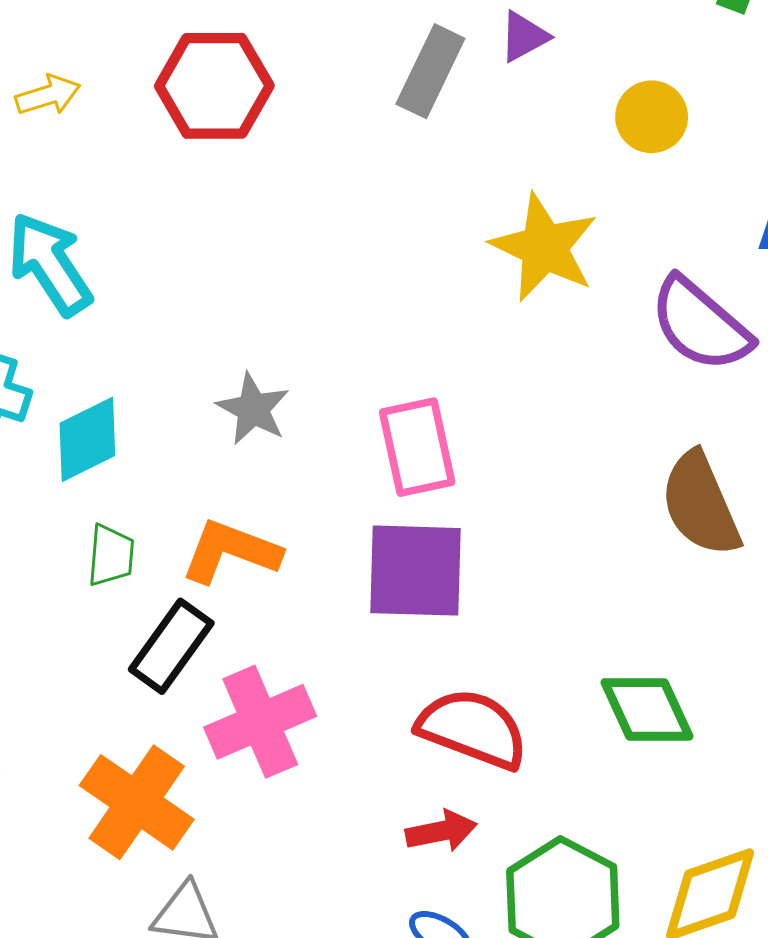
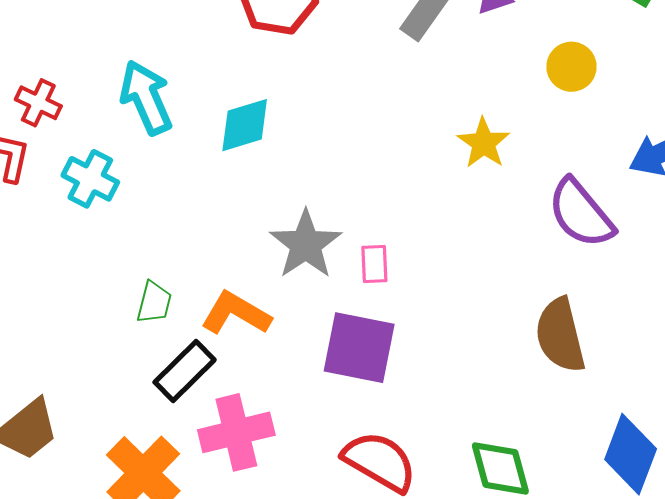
yellow star: (544, 247) -> (484, 143), size x0.7
gray star: (253, 409) -> (306, 244), moved, size x1.4
cyan diamond: (87, 439) -> (245, 125), moved
pink rectangle: (417, 447) -> (374, 264), size x0.6

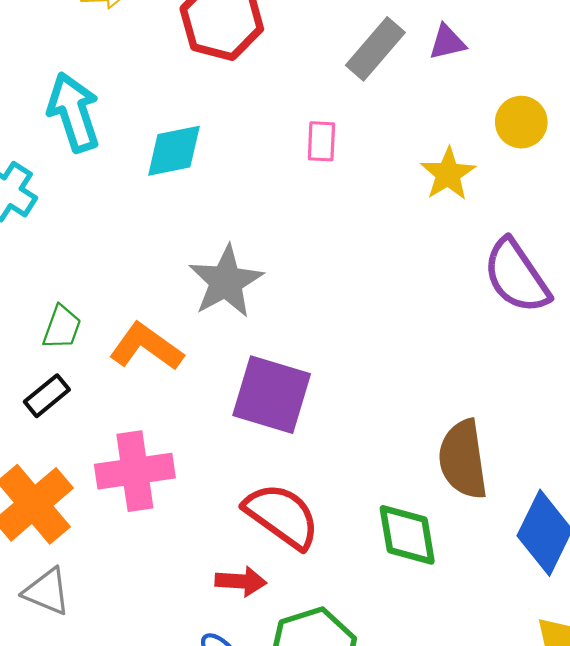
yellow star: (484, 143) -> (448, 174), moved
pink rectangle: (374, 264) -> (321, 141), moved
brown semicircle: (560, 335) -> (463, 459), moved
black rectangle: (185, 371) -> (47, 396), moved, size x0.7

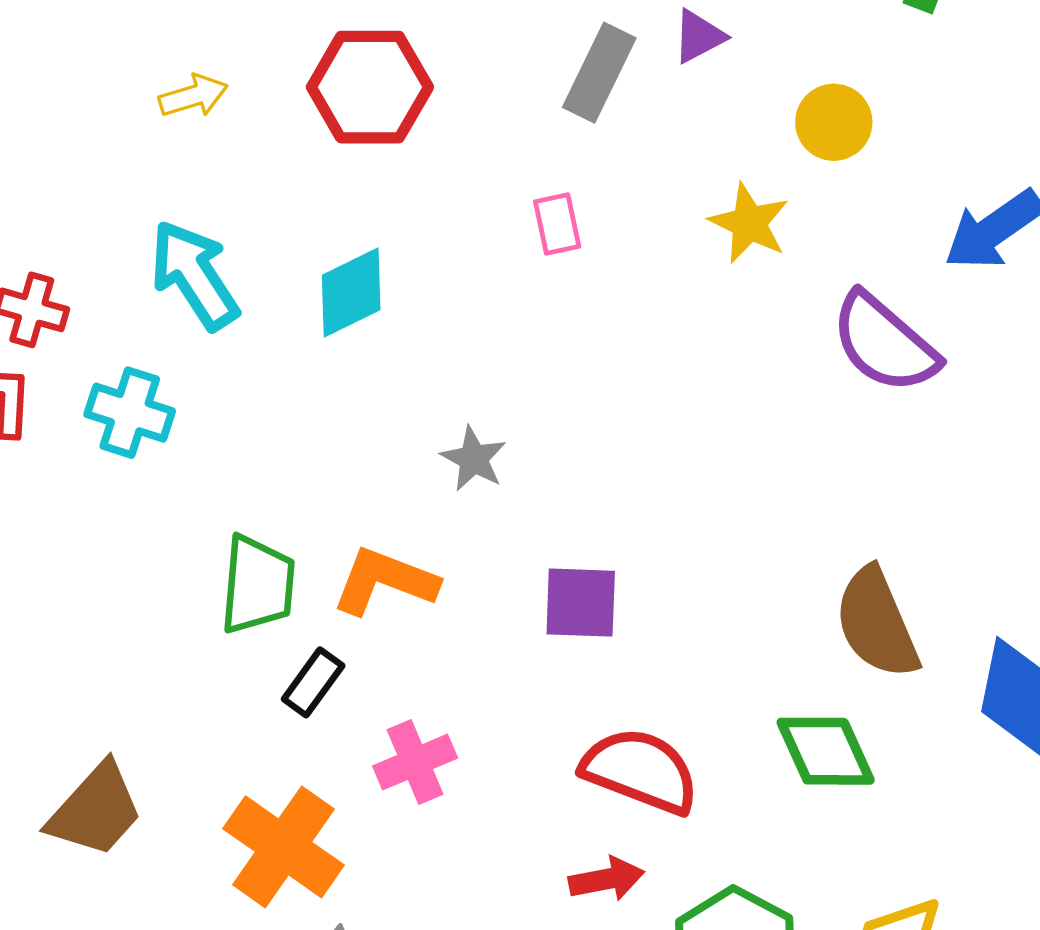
gray star: (226, 282) -> (474, 459), size x0.6
green trapezoid: (62, 327) -> (258, 585), size x1.5
purple square: (272, 395) -> (581, 603), size x0.7
black rectangle: (47, 396) -> (313, 682), moved
pink cross: (135, 471) -> (415, 762), size x0.7

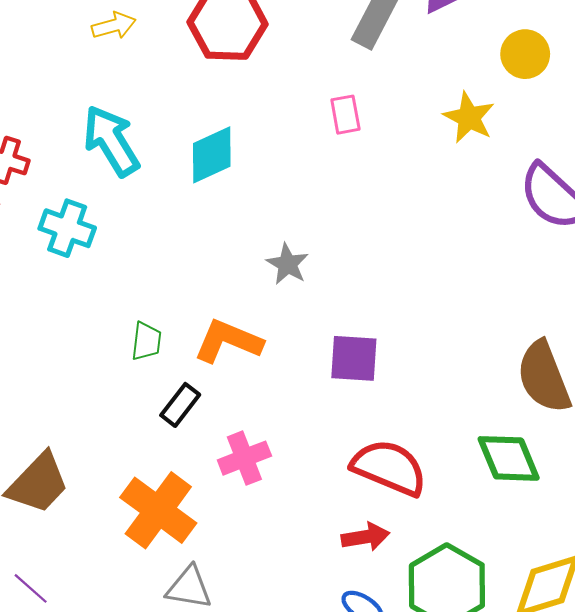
green trapezoid: (258, 585) -> (146, 341), size x0.6

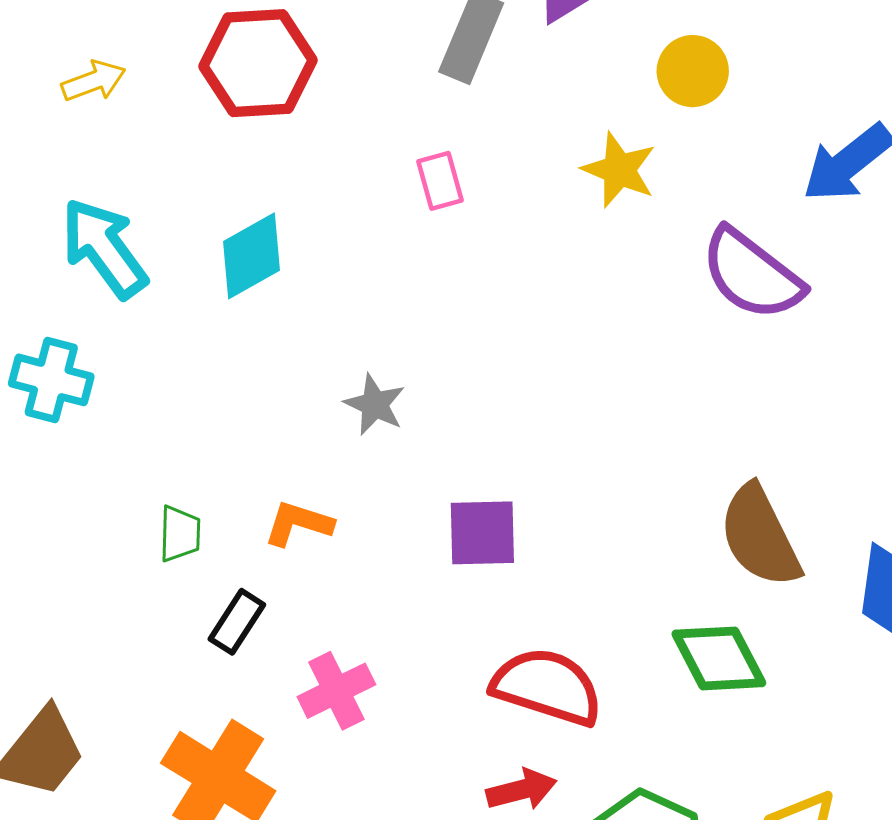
orange L-shape: (228, 341) -> (298, 524), size x0.7

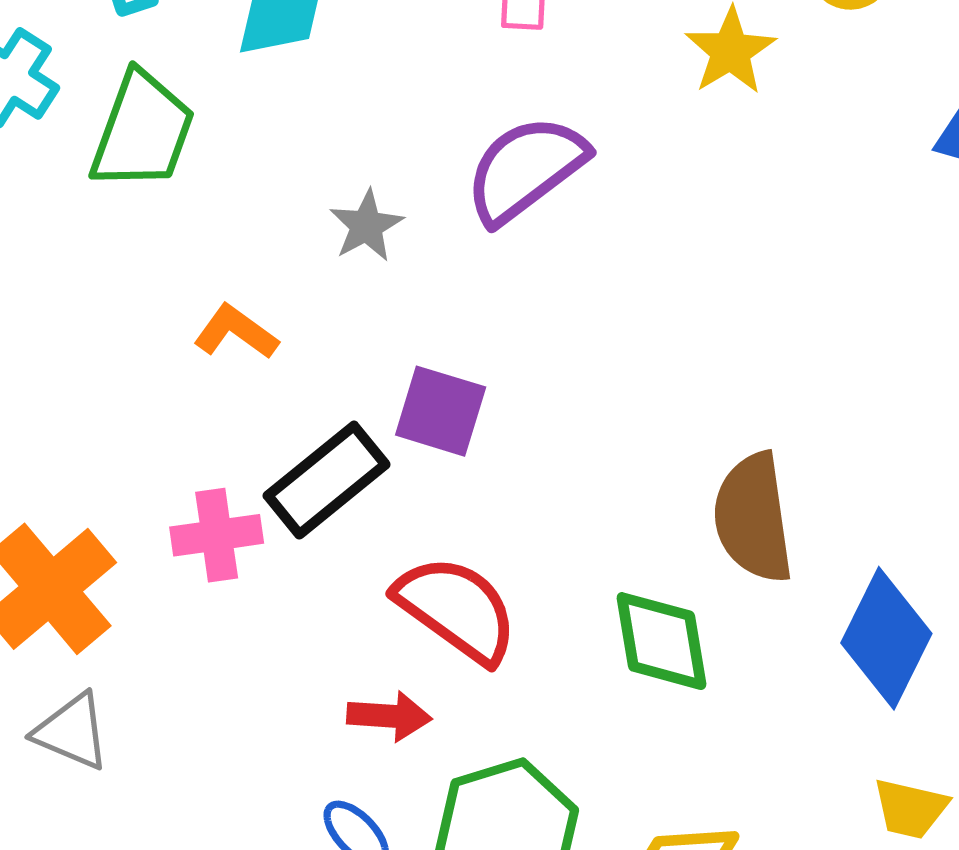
purple semicircle: (752, 274) -> (525, 169), moved, turned 87
green trapezoid: (180, 534) -> (142, 131), moved, size x1.8
black rectangle: (237, 622) -> (327, 480), moved, size x1.6

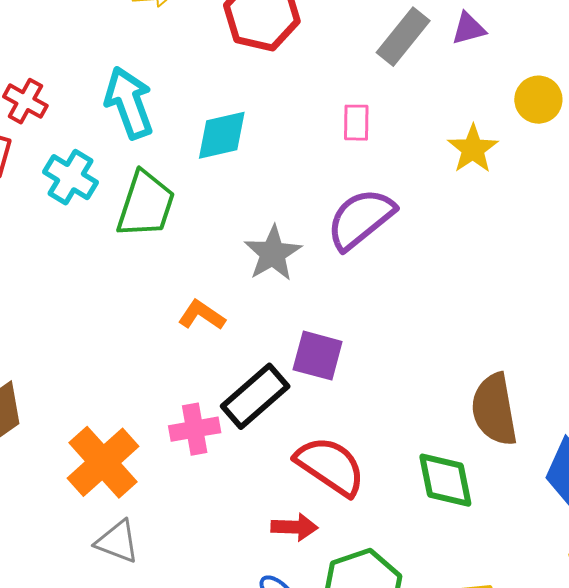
gray star: (366, 226) -> (273, 253), size x1.4

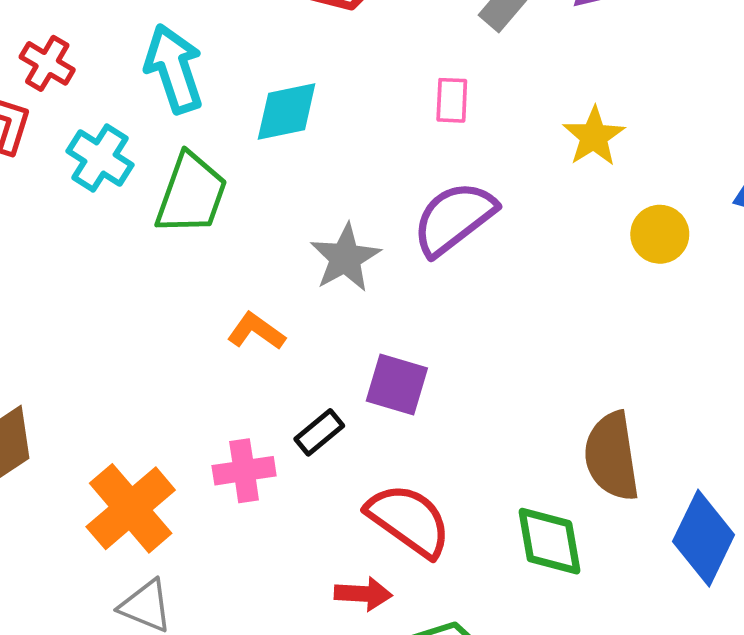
yellow circle: (538, 100) -> (660, 234), moved
black rectangle: (255, 396) -> (319, 432), size x0.6

